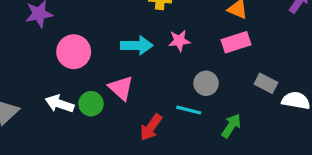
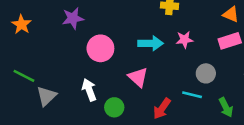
white arrow: (59, 104) -> (89, 90), turned 50
green circle: (91, 104) -> (114, 107), moved
green arrow: (231, 126) -> (226, 107), turned 120

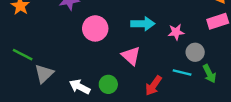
pink star: (185, 40) -> (176, 32), moved
white arrow: (89, 90) -> (80, 87), moved, turned -42
green arrow: (226, 107) -> (209, 74), moved

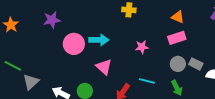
cyan arrow: (143, 24) -> (99, 40), moved
gray circle: (195, 52) -> (178, 64), moved
green arrow: (209, 74) -> (177, 88), moved

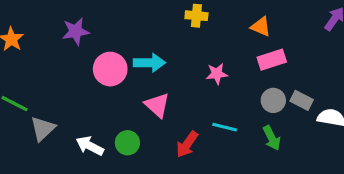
orange triangle: (178, 17) -> (261, 27), moved

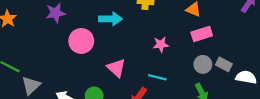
cyan arrow: (149, 63) -> (110, 19), moved
cyan line: (225, 127) -> (157, 77), moved

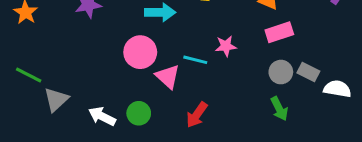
pink circle: (81, 41) -> (140, 52), moved
cyan line: (157, 77) -> (195, 60), moved

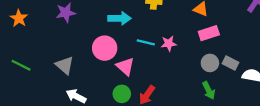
cyan line: (195, 60) -> (146, 42), moved
gray triangle: (56, 100) -> (65, 65), moved, turned -36
green circle: (139, 113) -> (122, 94), moved

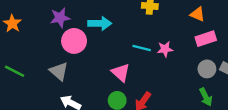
cyan arrow: (120, 18) -> (100, 23), moved
pink circle: (105, 48) -> (74, 41), moved

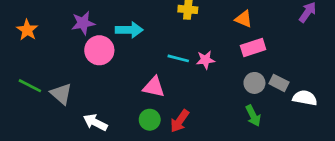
gray triangle: (59, 71) -> (61, 94), moved
pink triangle: (121, 72) -> (154, 87), turned -30

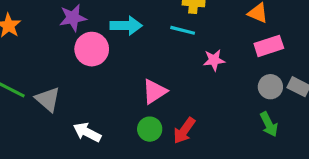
cyan line: (178, 58) -> (183, 30), moved
pink triangle: (154, 87) -> (154, 91), turned -45

